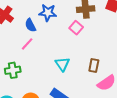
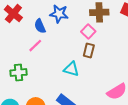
cyan triangle: (62, 64) -> (71, 69), turned -42
brown rectangle: (94, 66) -> (89, 50), moved

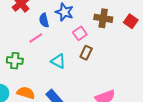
pink square: (88, 31) -> (80, 33), moved
cyan triangle: (71, 69) -> (58, 61), moved

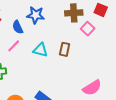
pink square: (80, 33) -> (88, 29), moved
cyan triangle: (58, 61) -> (40, 50), moved

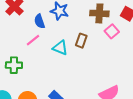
brown rectangle: (65, 49) -> (81, 41), moved

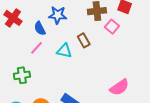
brown rectangle: (81, 41) -> (84, 40), turned -40

